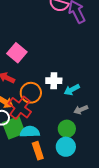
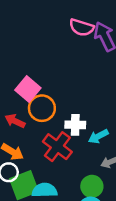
orange circle: (31, 93) -> (42, 108), moved
red cross: (20, 108) -> (57, 147), moved

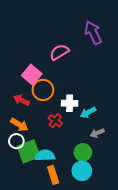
pink semicircle: (82, 27) -> (59, 52), moved, turned 132
red cross: (57, 147) -> (55, 121), size x0.6

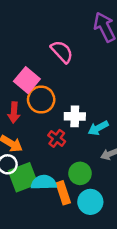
pink semicircle: (59, 52) -> (62, 52), turned 78
red arrow: (21, 100) -> (14, 112), turned -112
green circle: (83, 152) -> (80, 173), moved
orange rectangle: (53, 175) -> (63, 193), moved

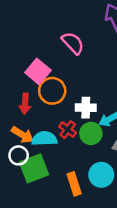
green circle: (80, 173) -> (91, 133), moved
cyan semicircle: (44, 182) -> (44, 139), moved
cyan circle: (90, 202) -> (101, 175), moved

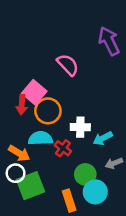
red arrow: (25, 104) -> (22, 105), moved
green circle: (91, 133) -> (85, 174), moved
cyan semicircle: (44, 139) -> (40, 138), moved

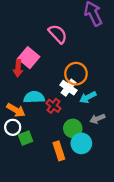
orange circle: (48, 111) -> (76, 74), moved
white cross: (80, 127) -> (68, 88), turned 35
green square: (30, 186) -> (26, 138), size x0.6

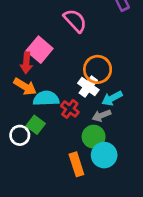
orange arrow: (16, 110) -> (25, 87), moved
gray arrow: (97, 119) -> (101, 116), moved
green square: (26, 138) -> (36, 125), moved, turned -32

